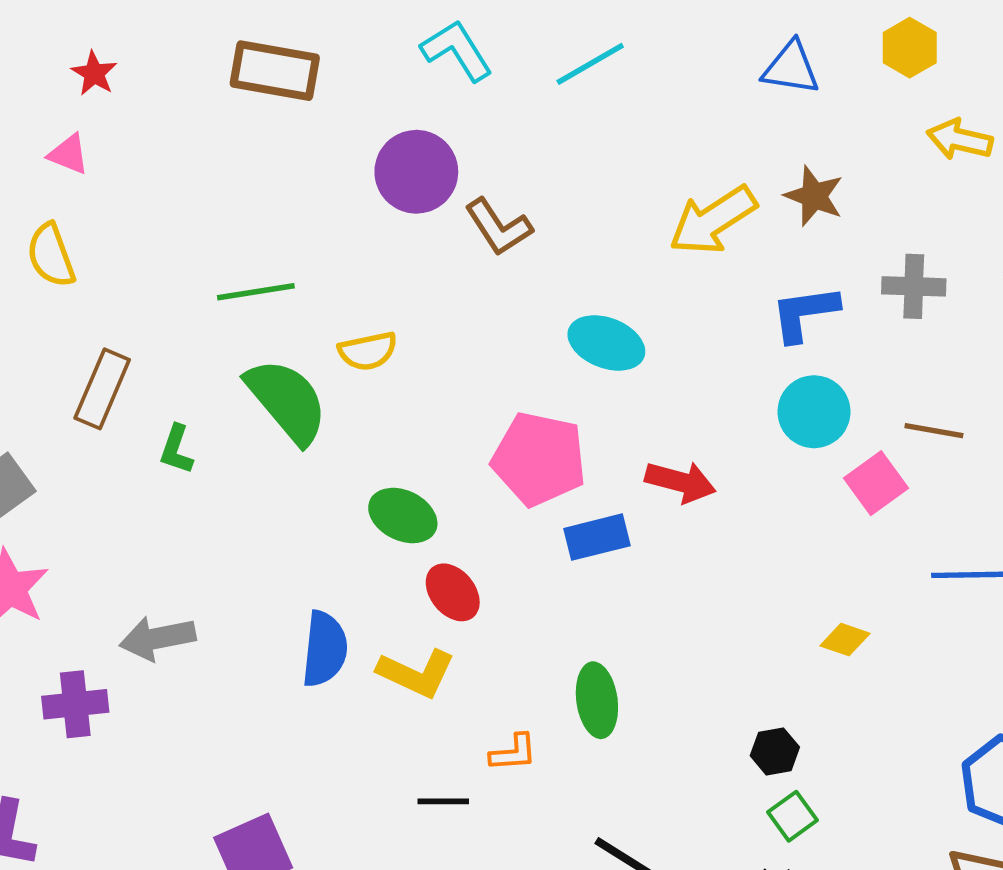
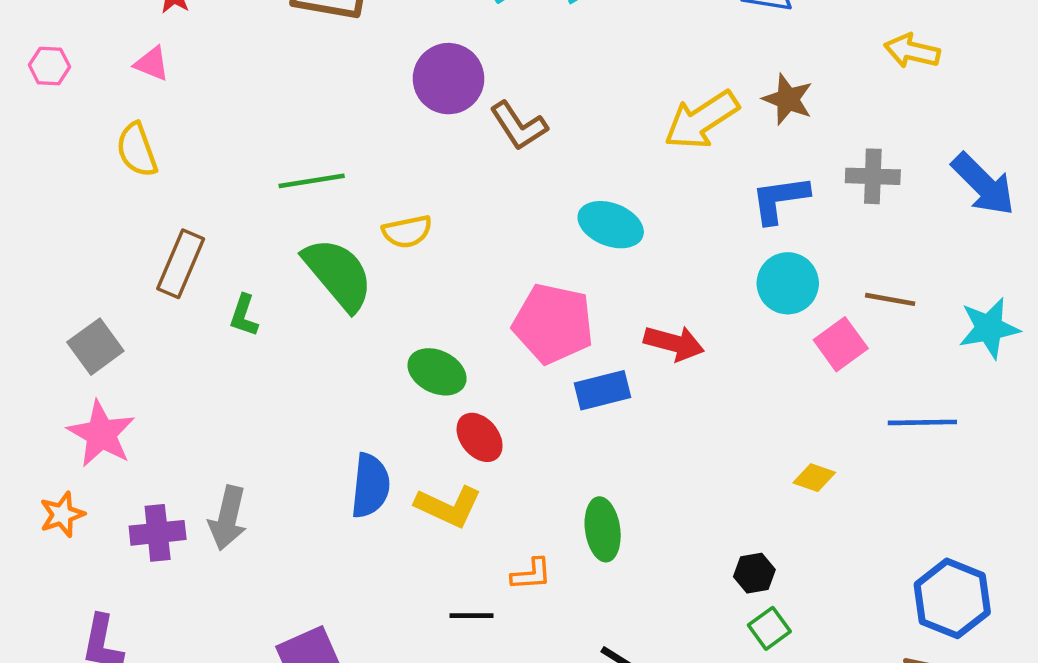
gray arrow: (157, 638) -> (228, 518), moved, turned -66

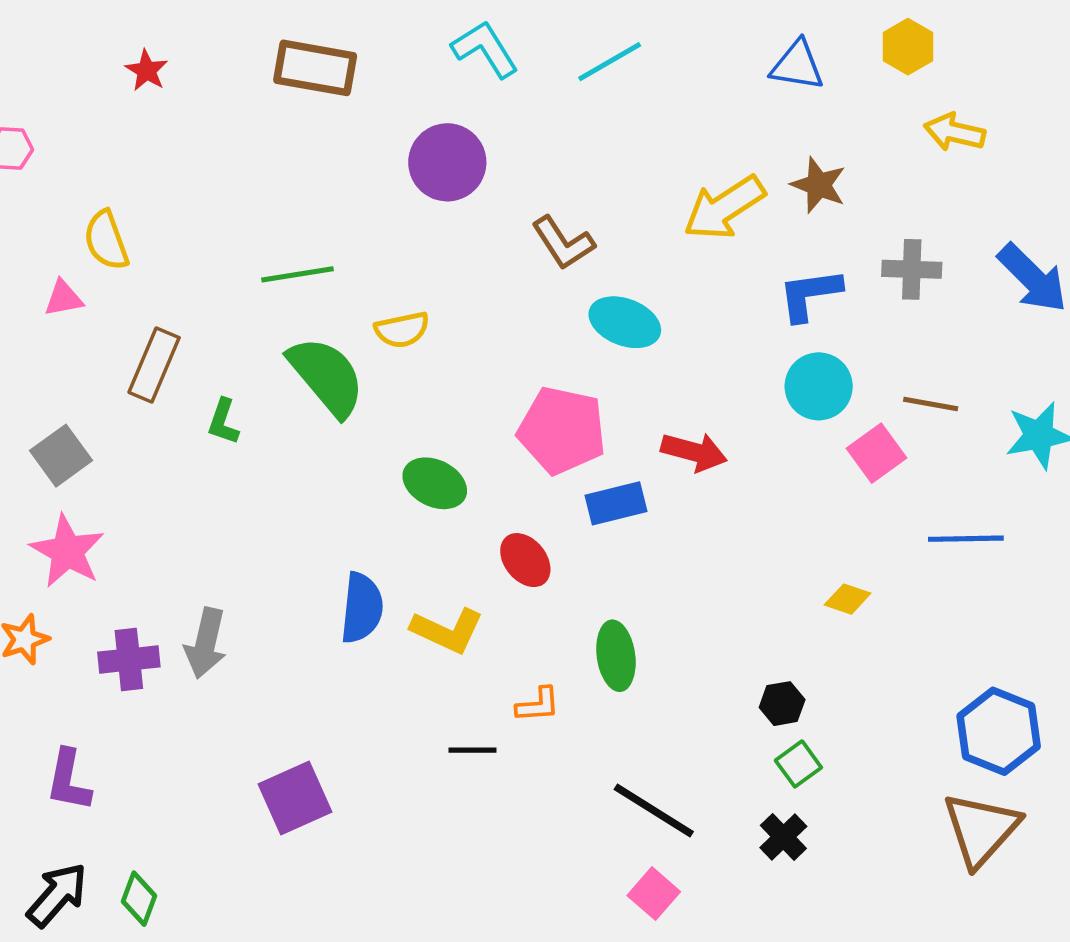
pink triangle: (152, 64) -> (63, 298), moved, turned -33
brown L-shape: (519, 126) -> (563, 243), moved
red ellipse: (480, 437) -> (525, 560), moved

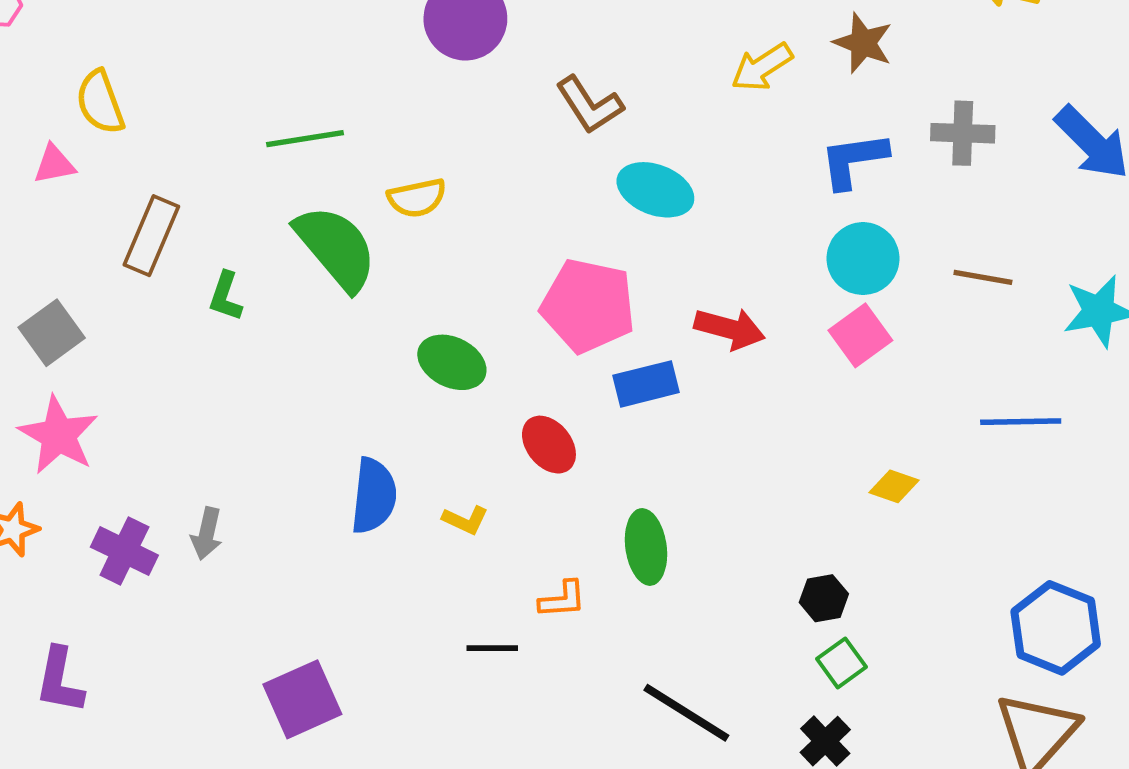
yellow arrow: (724, 208) -> (762, 67), size x0.7
pink square: (877, 453) -> (860, 335), moved
yellow L-shape: (447, 631) -> (465, 520), size x0.6
gray arrow: (206, 643) -> (207, 533), size x0.7
purple cross: (129, 660) -> (124, 551), turned 32

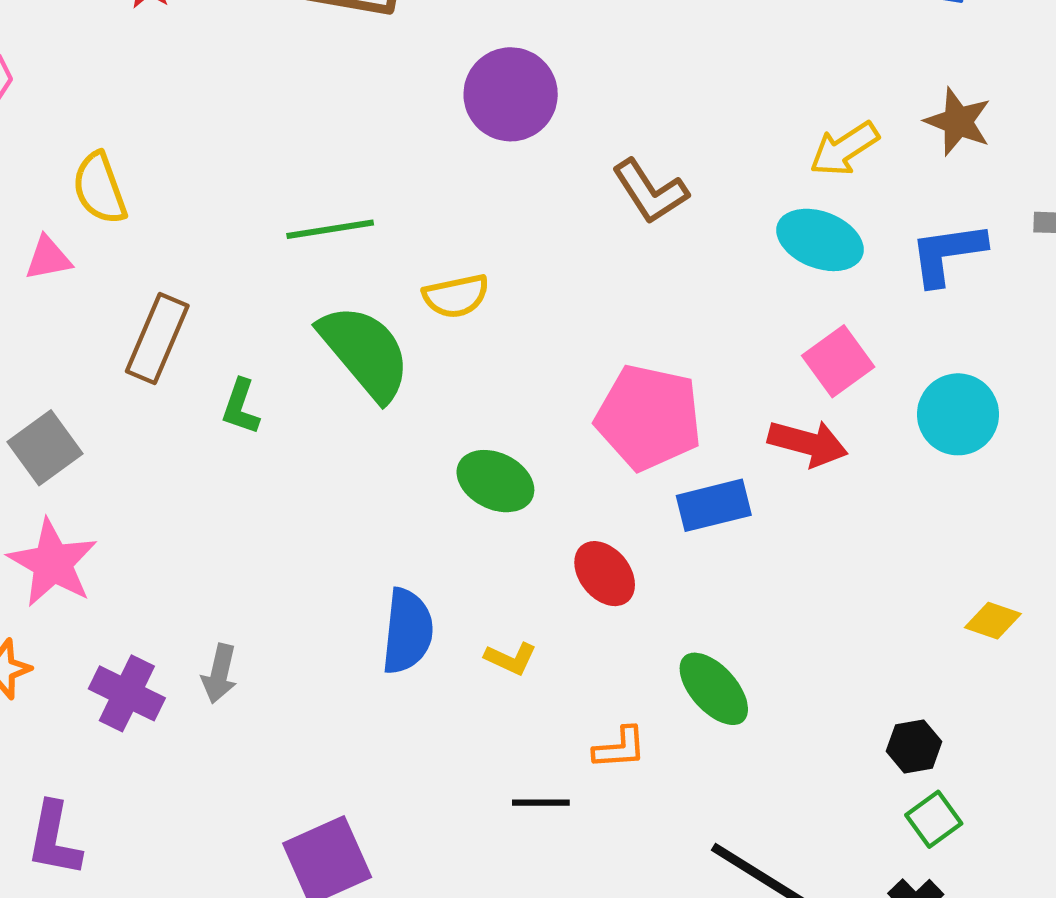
cyan ellipse: (655, 190) -> (820, 240), moved
cyan circle: (863, 259) -> (958, 414), moved
pink square: (860, 335) -> (838, 361), moved
green ellipse: (646, 547) -> (714, 689), turned -34

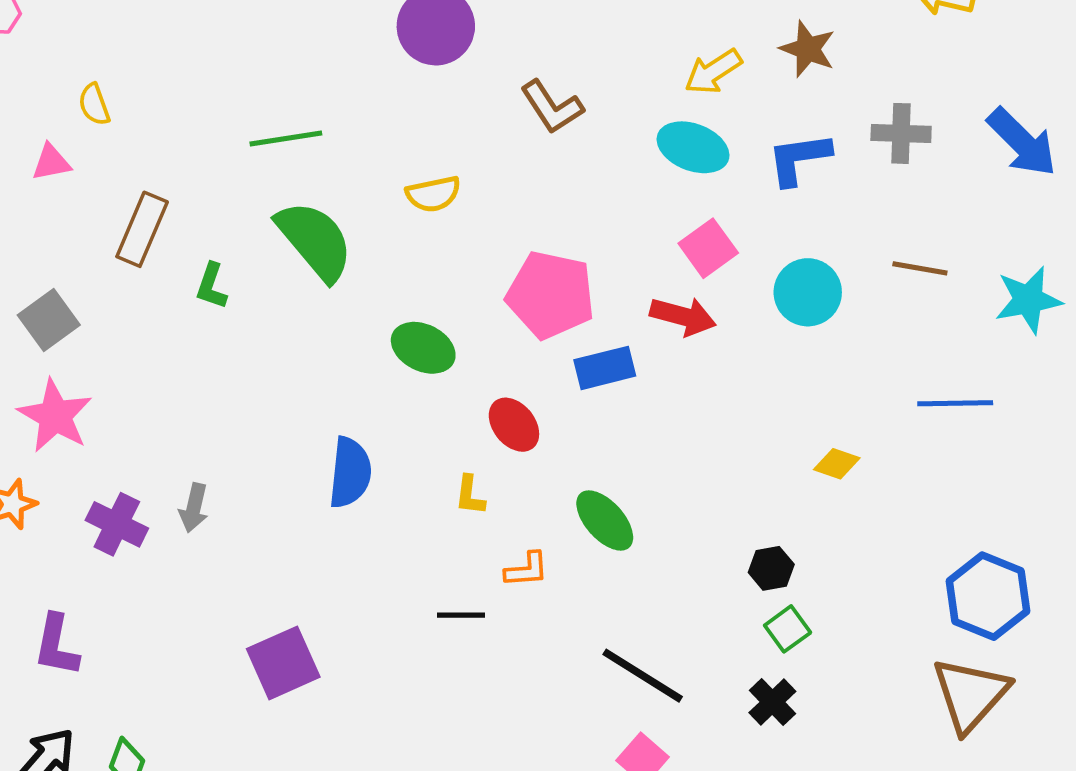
yellow semicircle: (100, 188) -> (94, 104), size x0.7
yellow semicircle: (456, 296) -> (433, 194), moved
yellow L-shape: (511, 659) -> (470, 495), moved, turned 72

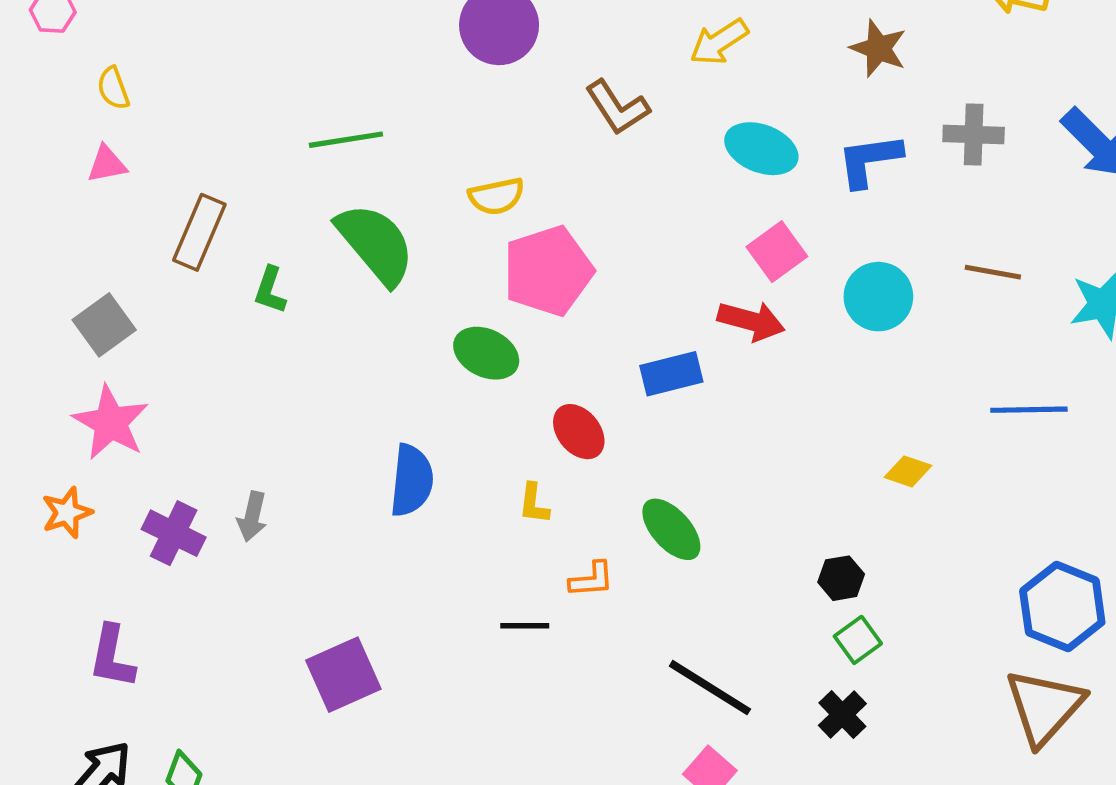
yellow arrow: (713, 72) -> (719, 42), moved
yellow semicircle: (94, 104) -> (113, 88), moved
pink pentagon: (551, 295) -> (548, 271), moved, turned -30

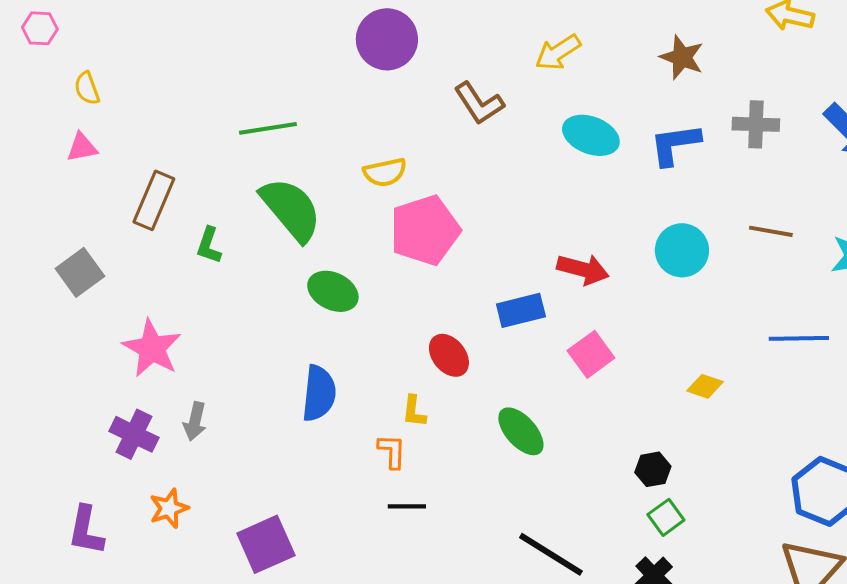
pink square: (777, 252) -> (591, 354), moved
green ellipse: (486, 353) -> (333, 291), moved
pink star: (111, 423) -> (152, 348), moved
orange star: (67, 513) -> (169, 508), moved
orange L-shape: (592, 579) -> (392, 451), moved, turned -84

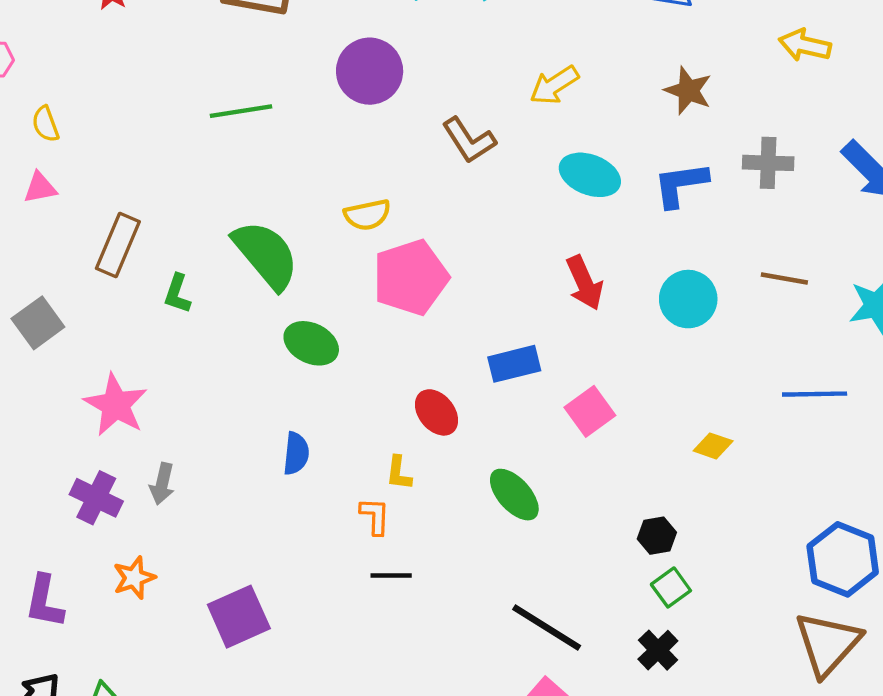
green line: (268, 128) -> (241, 111), moved
red arrow: (583, 269) -> (584, 283), moved, turned 51
blue semicircle: (319, 393) -> (296, 453), size x0.7

